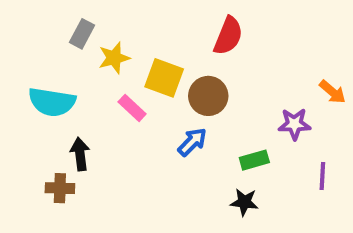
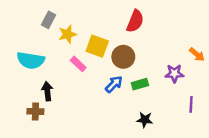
green rectangle: (254, 160) -> (140, 84), moved

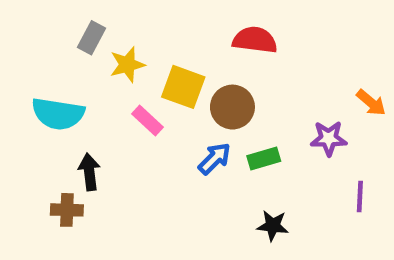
red semicircle: (135, 21) -> (255, 40), turned -105

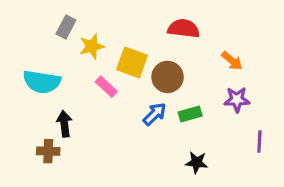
orange arrow: (371, 103) -> (232, 61), moved

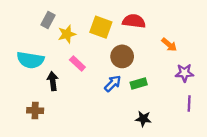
yellow square: (132, 62) -> (101, 27), moved
purple star: (237, 100) -> (184, 73), moved
black arrow: (64, 124) -> (53, 81), moved

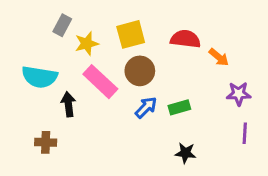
red semicircle: (134, 21) -> (185, 39), moved
yellow square: (101, 27) -> (131, 34), turned -35
brown circle: (122, 56) -> (140, 71), moved
pink rectangle: (77, 63) -> (100, 82), size x1.6

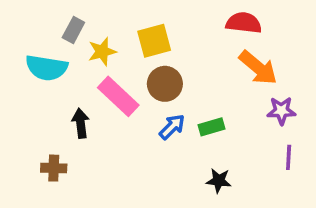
red semicircle: (185, 39) -> (244, 23), moved
orange arrow: (219, 57) -> (258, 68), size x1.6
cyan semicircle: (40, 77) -> (47, 68), moved

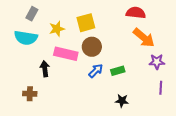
gray rectangle: (73, 30) -> (32, 14), moved
pink rectangle: (118, 96) -> (66, 54), turned -30

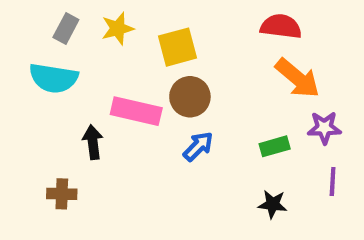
yellow star: (57, 29) -> (118, 29), moved
green rectangle: (118, 71) -> (275, 146), moved
black star: (122, 101) -> (273, 204), moved

